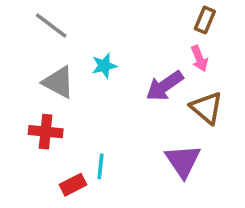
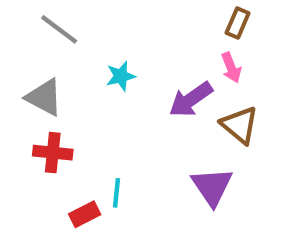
gray triangle: (58, 82) -> (44, 97), moved

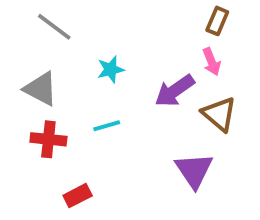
cyan line: (116, 193) -> (107, 126), moved, turned 68

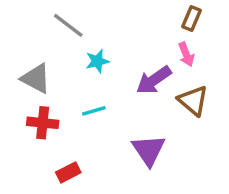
gray line: (54, 27) -> (68, 25), moved
purple triangle: (194, 170) -> (149, 150), moved

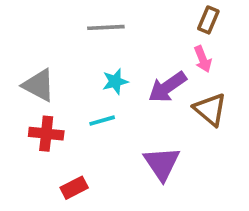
gray line: (68, 25) -> (106, 27), moved, turned -40
cyan star: (97, 61) -> (115, 81), moved

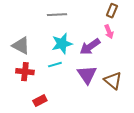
cyan star: (115, 81) -> (62, 44), size x1.5
brown triangle: (210, 109) -> (113, 81), moved
purple triangle: (162, 163) -> (87, 75), moved

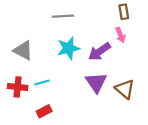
brown rectangle: (112, 11) -> (124, 12), turned -32
cyan line: (55, 65) -> (42, 83), moved
red cross: (25, 72) -> (18, 87), moved

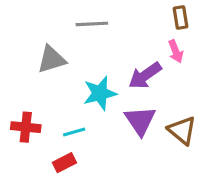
cyan star: (68, 48) -> (100, 93), moved
gray triangle: (23, 50) -> (52, 59), moved, turned -45
cyan line: (42, 83) -> (74, 132), moved

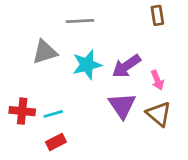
pink arrow: (176, 51) -> (157, 80), moved
cyan star: (100, 93) -> (87, 65), moved
cyan line: (74, 132) -> (53, 114), moved

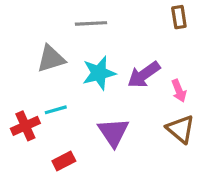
purple triangle: (122, 105) -> (113, 132), moved
red cross: (22, 111) -> (25, 126), turned -30
cyan line: (53, 114) -> (56, 110), moved

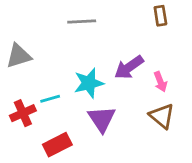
gray triangle: (51, 59) -> (19, 56), moved
cyan star: (99, 73) -> (89, 83), moved
red rectangle: (64, 161) -> (57, 145), size x1.4

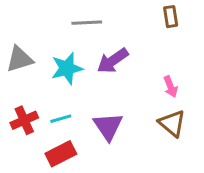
purple arrow: (129, 67) -> (113, 61), moved
cyan star: (89, 83) -> (67, 68), moved
cyan line: (50, 99) -> (61, 119), moved

